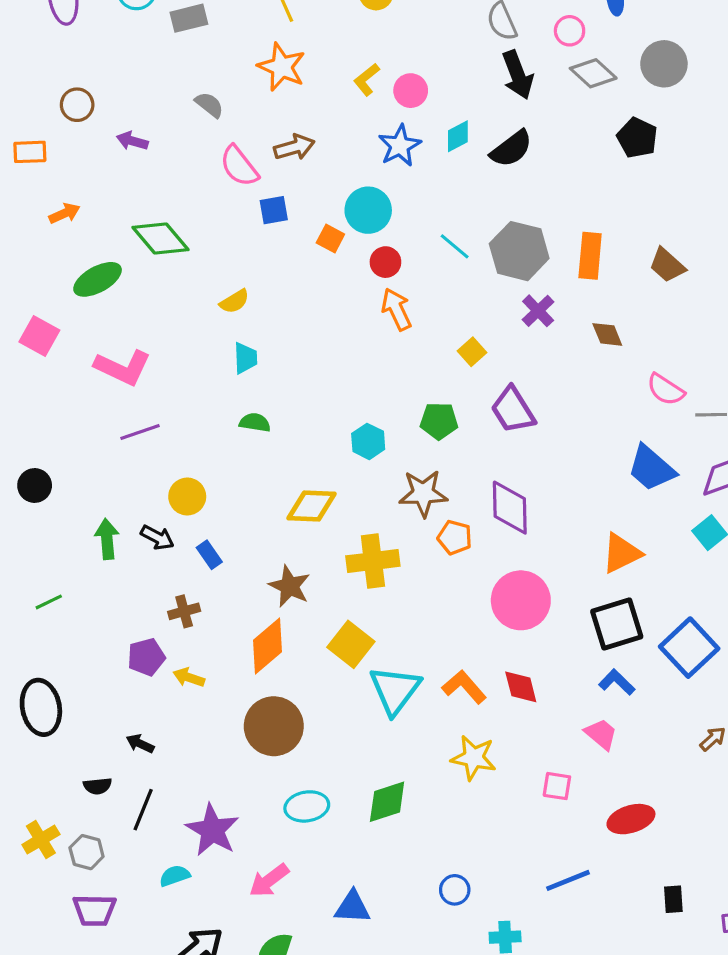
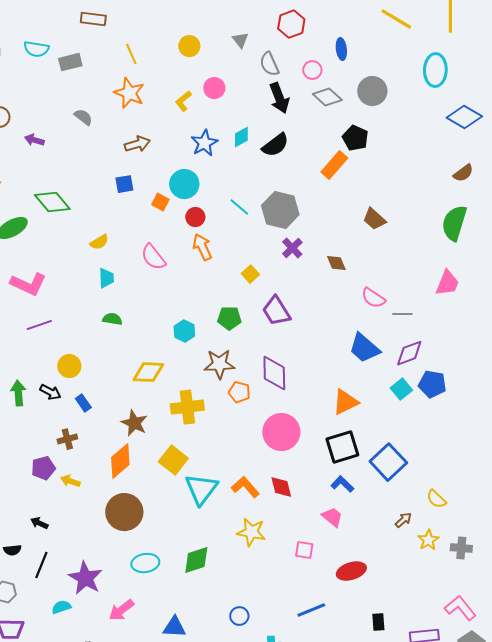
pink circle: (411, 91) -> (214, 88), moved
pink semicircle: (239, 166) -> (153, 257), moved
orange rectangle: (590, 256) -> (334, 165), moved, turned 36

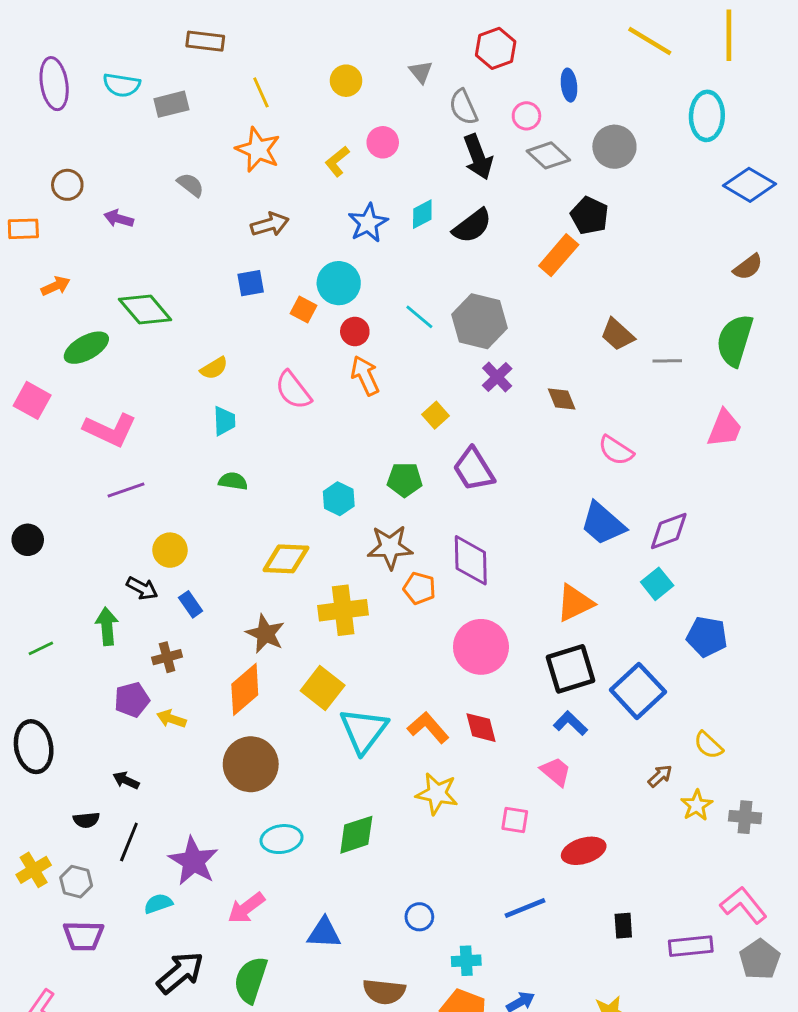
gray line: (402, 314) -> (667, 361), moved
blue pentagon: (432, 384) -> (707, 637), moved
green arrow: (18, 393) -> (107, 626), moved

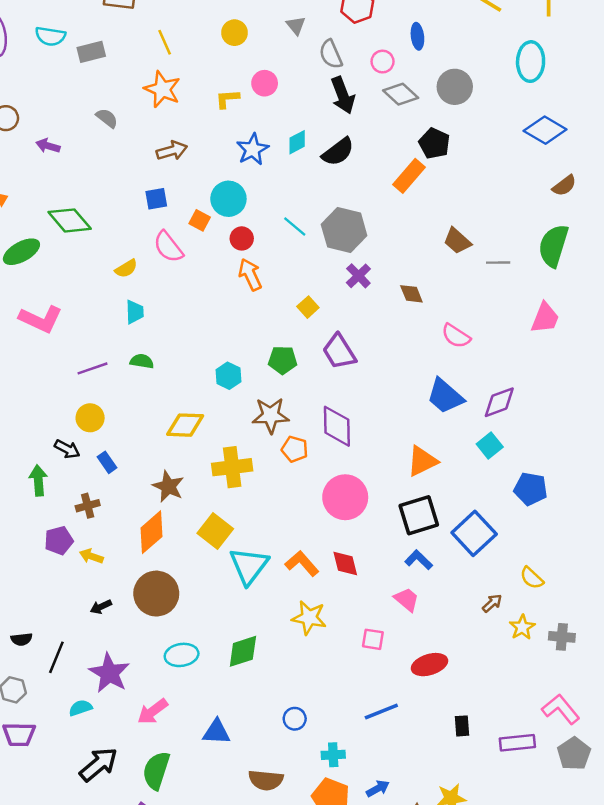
yellow L-shape: (337, 161) -> (227, 99), turned 35
blue diamond: (749, 185) -> (545, 130), moved
pink semicircle: (293, 390) -> (168, 247), moved
purple line: (126, 490) -> (92, 368), moved
black arrow: (126, 780) -> (101, 607), moved, turned -50

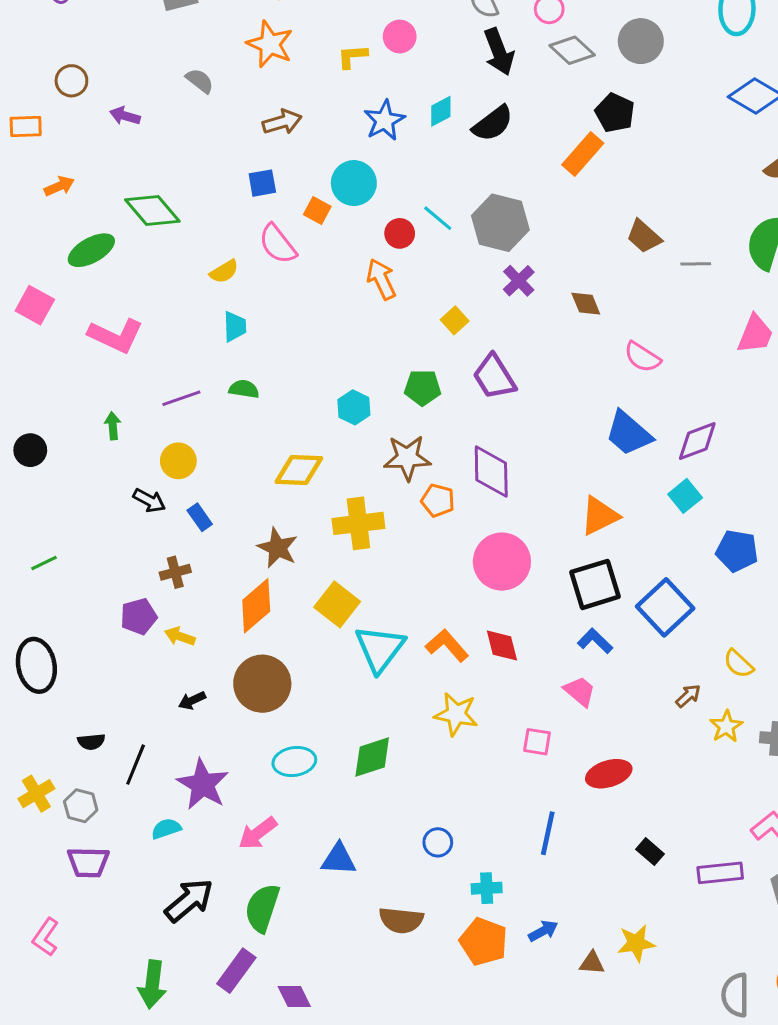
red circle: (242, 238) -> (400, 233), moved
green arrow: (38, 480) -> (113, 426), moved, size x0.7
blue line: (381, 711) -> (548, 833), turned -56
black rectangle: (462, 726) -> (650, 852), turned -45

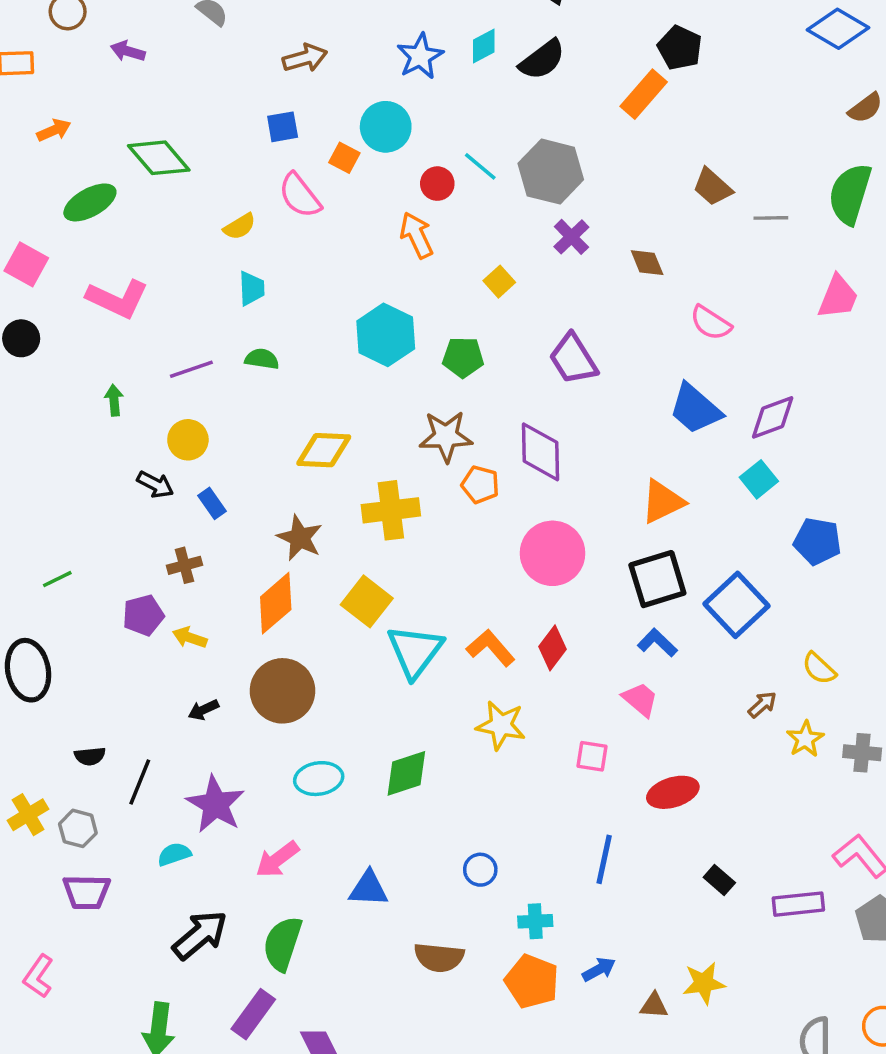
purple trapezoid: (494, 377) -> (573, 359), moved
cyan hexagon: (354, 407) -> (386, 335), moved, size x1.6
black circle: (30, 450) -> (21, 338), moved
green line: (44, 563) -> (57, 579), moved
red diamond: (502, 646) -> (553, 648), turned 51

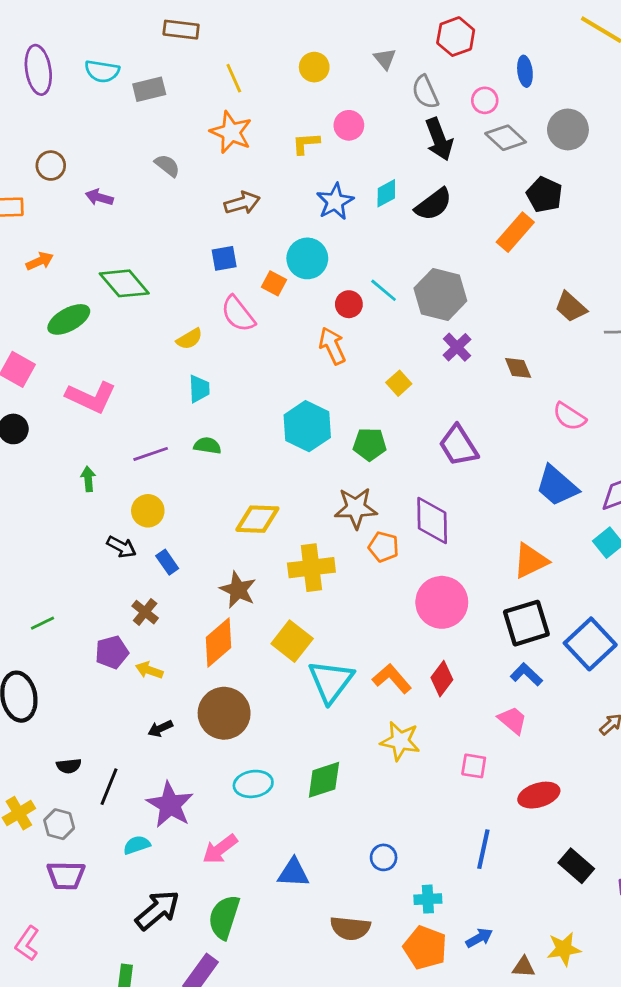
brown cross: (185, 565) -> (145, 612), turned -36
black rectangle: (719, 880) -> (576, 866), size x1.4

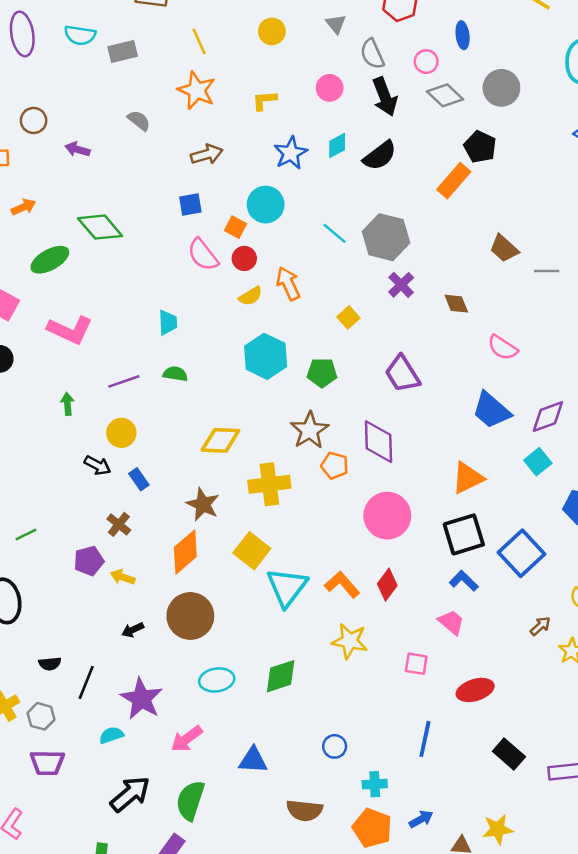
pink circle: (349, 125) -> (330, 88), moved
red circle: (349, 304) -> (244, 258), moved
yellow semicircle: (189, 339) -> (251, 296), moved
brown star: (356, 508) -> (310, 430), turned -30

